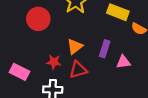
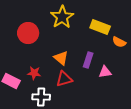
orange triangle: (75, 46) -> (61, 58), turned -42
red star: (54, 62) -> (34, 73), moved

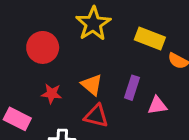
red star: (34, 73) -> (52, 94), moved
red triangle: (64, 79) -> (96, 116), turned 30

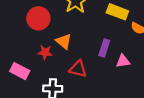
orange triangle: (92, 85) -> (64, 41), moved

